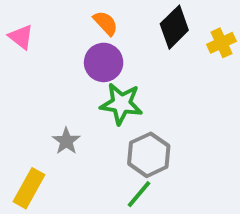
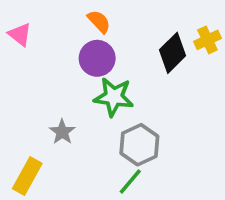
black diamond: (174, 27) -> (173, 53), moved

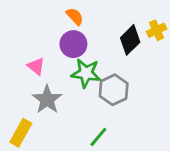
pink triangle: (20, 34) -> (36, 66), moved
gray star: (62, 132) -> (47, 99), size x1.5
gray hexagon: (139, 145) -> (114, 90), moved

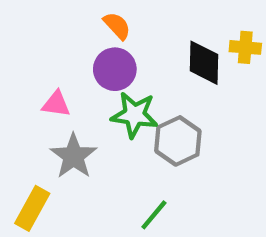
yellow cross: (157, 30) -> (245, 47), turned 30
black diamond: (130, 40) -> (204, 63), turned -44
pink triangle: (36, 66) -> (56, 104), turned -30

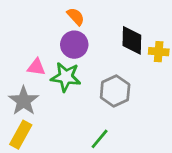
yellow cross: (245, 47) -> (159, 52), moved
green star: (134, 115) -> (66, 77), moved
gray star: (74, 156) -> (24, 101), moved

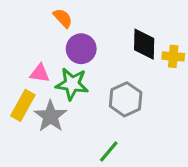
orange semicircle: (76, 16) -> (63, 18), moved
gray star: (24, 101) -> (51, 116), moved
yellow rectangle: (21, 135) -> (23, 105), moved

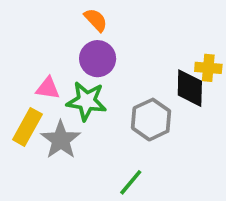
orange semicircle: (63, 18) -> (96, 20), moved
black diamond: (144, 44) -> (190, 88), moved

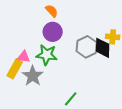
pink triangle: (48, 88) -> (24, 57), moved
gray hexagon: (151, 120) -> (87, 47), moved

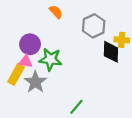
purple circle: (53, 32) -> (30, 44), moved
gray hexagon: (87, 47) -> (94, 26), moved

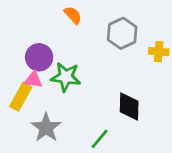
black diamond: (111, 52) -> (129, 106), moved
gray star: (35, 82) -> (46, 128), moved

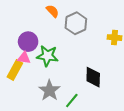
gray hexagon: (122, 33) -> (76, 23), moved
gray star: (46, 128) -> (49, 90), moved

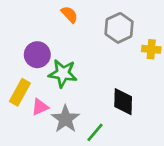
gray hexagon: (76, 23) -> (119, 28), moved
pink triangle: (24, 58) -> (40, 107), moved, turned -32

